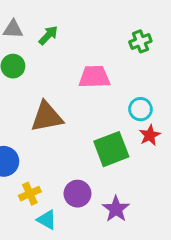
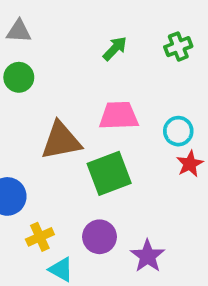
green arrow: (48, 35) -> (115, 48), moved
pink trapezoid: (94, 77) -> (119, 116), moved
green square: (111, 149) -> (109, 173), moved

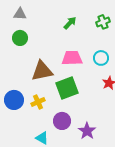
cyan circle: (178, 131) -> (101, 58), moved
yellow cross: (40, 237) -> (38, 102), moved

